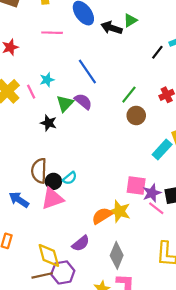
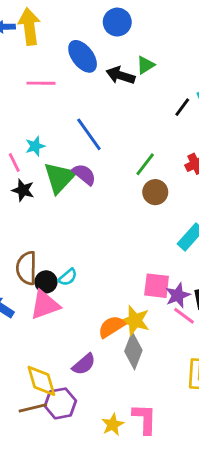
green triangle: (65, 103) -> (60, 178), size x1.4
black star: (49, 123) -> (23, 190), moved
gray diamond: (117, 255) -> (133, 351), moved

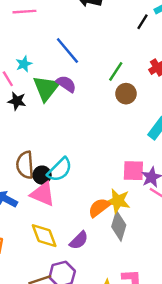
cyan semicircle: (68, 277) -> (60, 170), size x1.6
pink triangle: (45, 305) -> (43, 194), turned 48
yellow diamond: (41, 381) -> (44, 236), moved

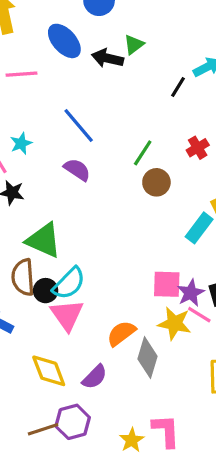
green triangle: (46, 88) -> (44, 240), moved, turned -44
pink triangle: (43, 194) -> (67, 315), moved, turned 32
yellow star: (118, 201) -> (174, 323), moved

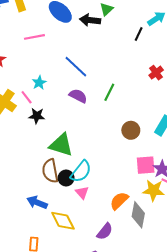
green line: (143, 153) -> (109, 92), moved
brown circle: (156, 182) -> (131, 130), moved
pink triangle: (67, 315) -> (82, 193), size x0.6
yellow diamond: (49, 371) -> (63, 221), moved

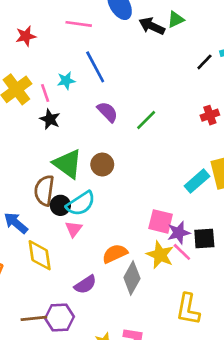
blue line: (76, 67) -> (95, 67), moved
brown circle: (131, 130) -> (102, 164), moved

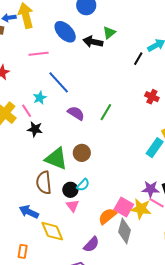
red cross: (210, 115) -> (152, 97), turned -32
cyan semicircle: (81, 204) -> (83, 185), moved, size x0.6
black circle: (60, 205) -> (70, 190), moved
pink square: (161, 221) -> (124, 207), moved, turned 30
purple star: (179, 233) -> (151, 189), turned 30

